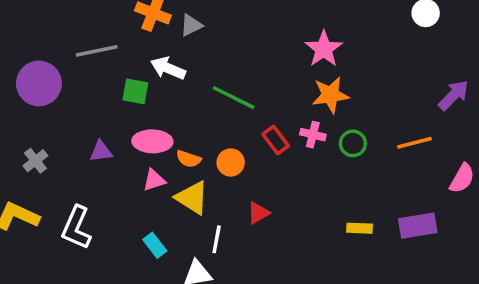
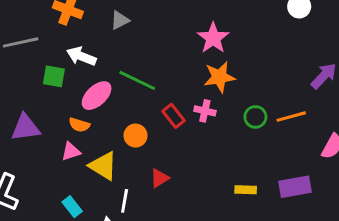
gray triangle: (191, 25) -> (120, 20), moved
pink ellipse: (152, 141) -> (97, 96), moved, turned -44
green circle: (353, 143) -> (255, 117), moved
purple triangle: (101, 151) -> (25, 128), size x1.5
orange semicircle: (189, 159) -> (79, 125), moved

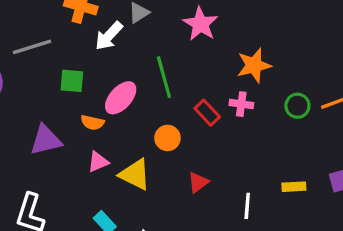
pink star: (213, 38) -> (200, 24), moved
white arrow: (81, 56) -> (109, 36), moved, turned -64
green line: (137, 80) -> (164, 77), turned 54
orange semicircle: (79, 125) -> (92, 122), moved
white line: (125, 201) -> (247, 206), moved

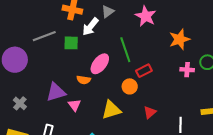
green square: (72, 81) -> (71, 43), moved
pink cross: (241, 104) -> (187, 70), moved
red rectangle: (207, 113) -> (144, 71), moved, turned -70
pink triangle: (98, 162) -> (74, 105), moved, turned -40
yellow triangle: (135, 174) -> (111, 110), turned -40

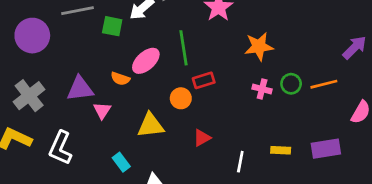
gray cross: (20, 103) -> (29, 96), size x1.6

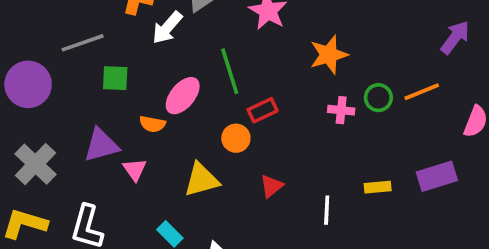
green square: (112, 26) -> (115, 78), moved

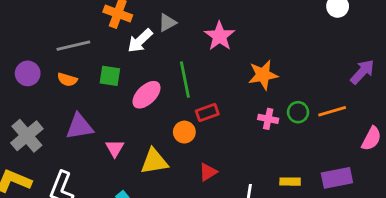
green square: (115, 78) -> (110, 76), moved
purple circle: (28, 84) -> (28, 73), size x0.7
orange semicircle: (152, 124) -> (67, 80), moved
pink triangle: (135, 170) -> (115, 148), moved

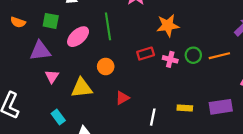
red rectangle: (207, 112) -> (146, 54), moved
purple triangle: (79, 127) -> (40, 51), moved

